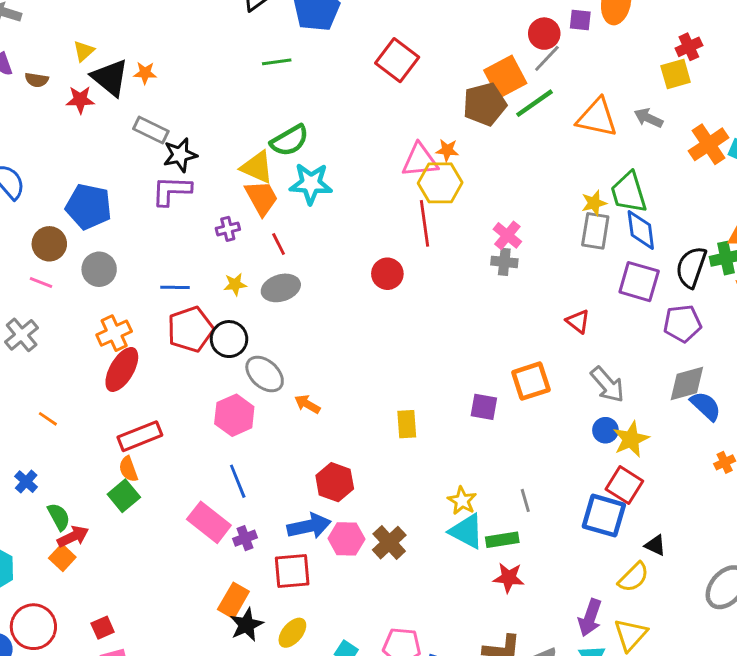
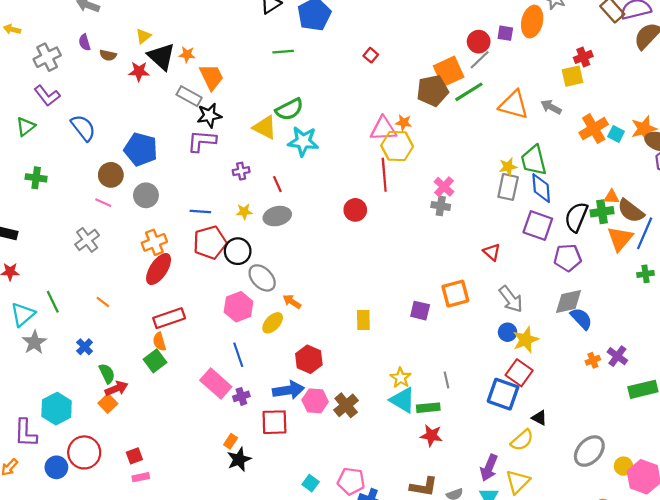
red square: (397, 60) -> (371, 55), size x0.5
orange trapezoid: (262, 198) -> (212, 77), moved
orange rectangle: (233, 600) -> (231, 441), size x0.6
yellow ellipse: (292, 633) -> (273, 323), moved

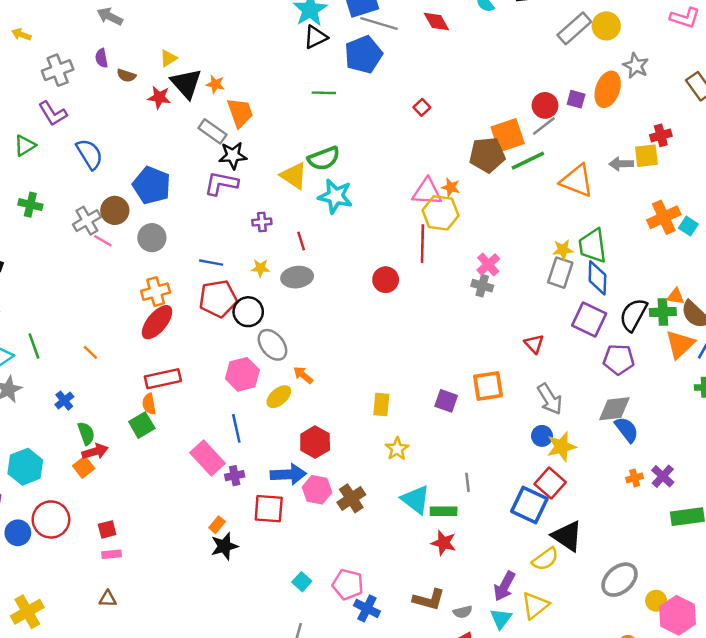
gray arrow: (551, 107) -> (621, 164), moved, turned -36
gray cross: (87, 240) -> (87, 221), moved
yellow star: (401, 378) -> (397, 449), moved
black triangle: (539, 418) -> (567, 536), size x1.8

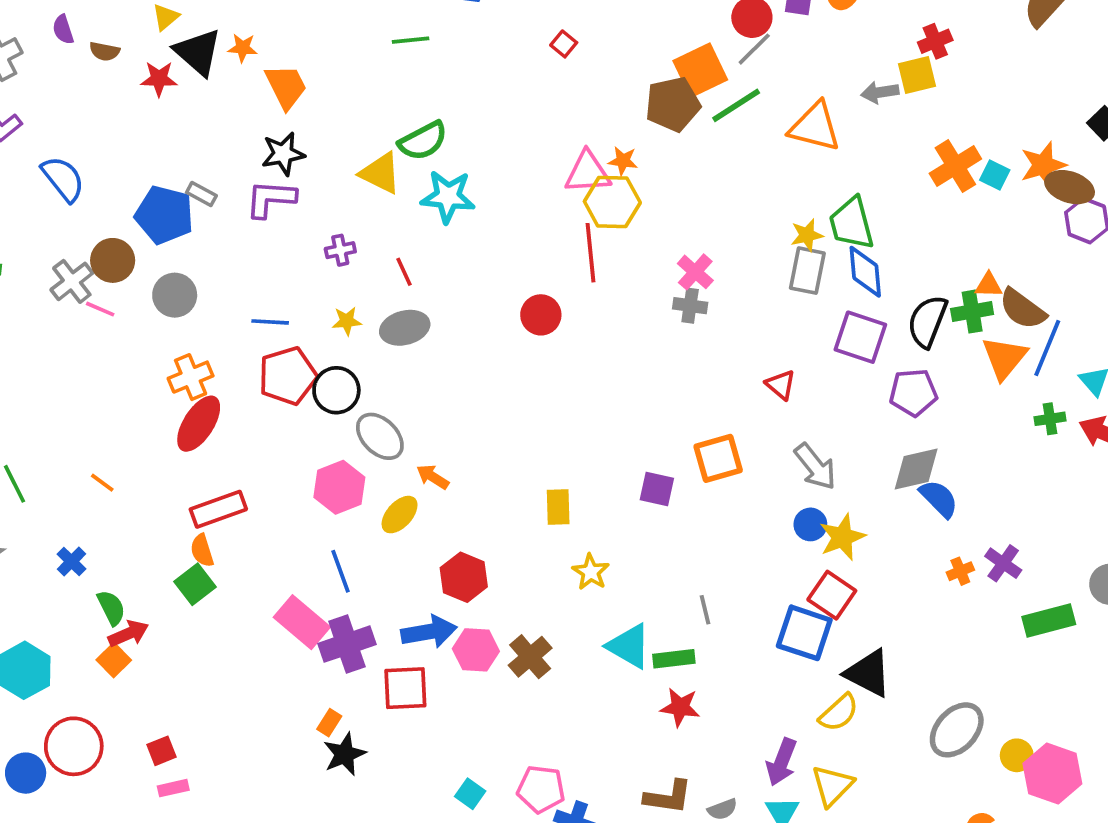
gray rectangle: (212, 131) -> (201, 194), moved, size x0.7
purple cross: (235, 476) -> (347, 644), size x1.8

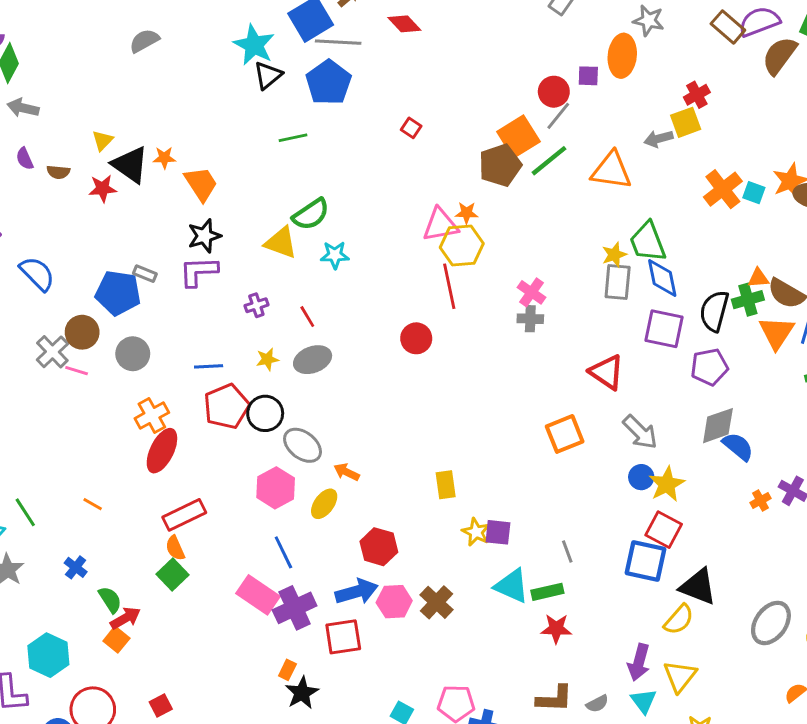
cyan star: (448, 197) -> (335, 255), size x0.7
red triangle: (781, 385) -> (607, 372), size x1.5
purple square: (657, 489) -> (498, 532), moved

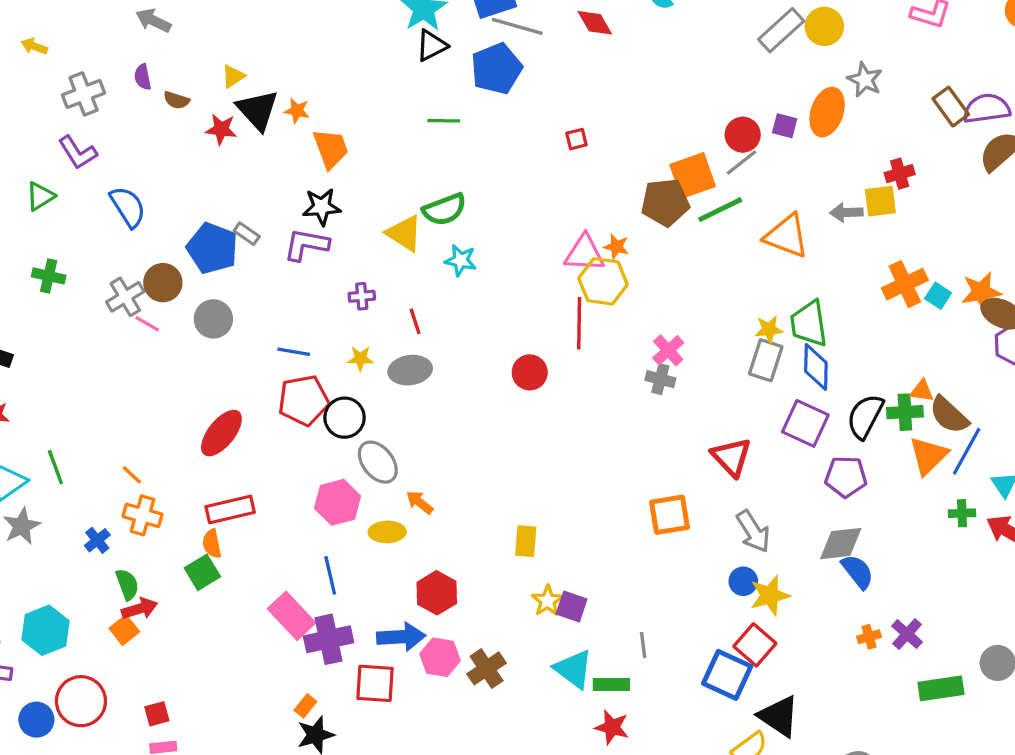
red square: (411, 128) -> (576, 139), turned 30
orange cross: (152, 415) -> (143, 515), moved, turned 32
yellow ellipse: (324, 504) -> (387, 532), turned 40

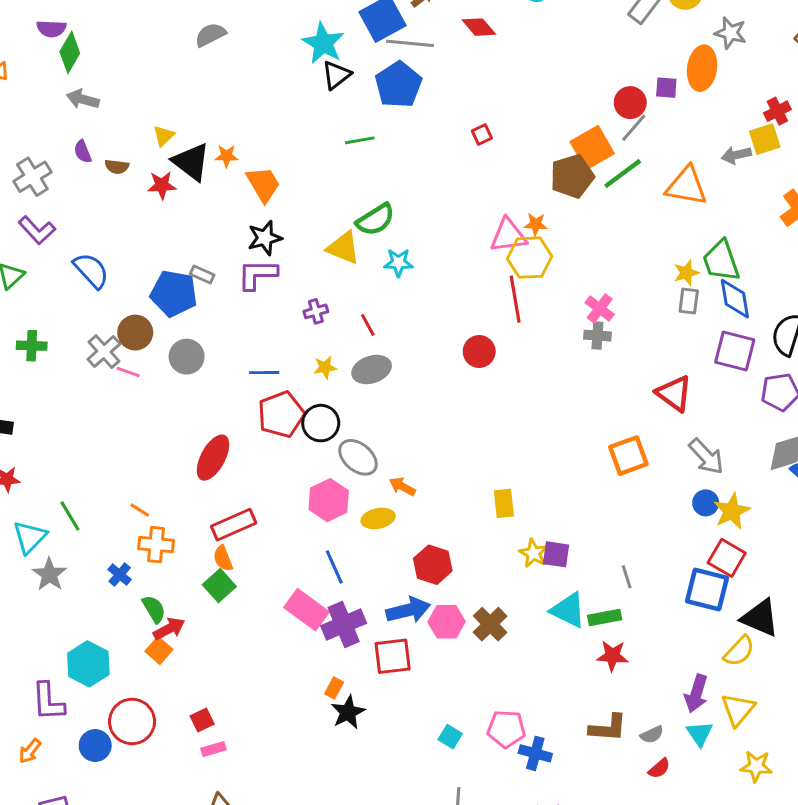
gray rectangle: (766, 360) -> (689, 301), size x0.7

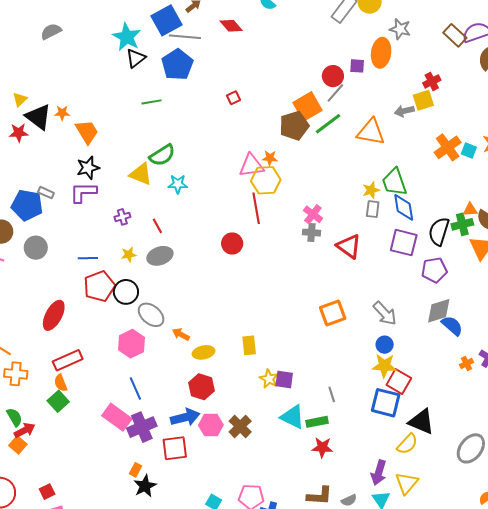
red triangle: (674, 393) -> (349, 246), moved
yellow star: (732, 511) -> (384, 366), moved, turned 30
yellow ellipse: (378, 518) -> (204, 352), moved

